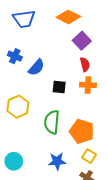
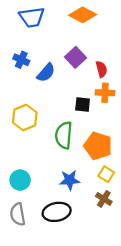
purple square: (82, 41) -> (76, 57), moved
black square: (59, 87) -> (83, 105), moved

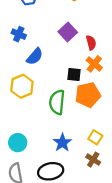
blue semicircle: (46, 73) -> (35, 56), moved
orange cross: (105, 93) -> (94, 64), turned 35
orange pentagon: (98, 146) -> (88, 95), moved, turned -30
blue star: (70, 180) -> (62, 143), turned -30

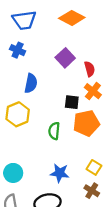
blue cross: (19, 34) -> (18, 50), moved
blue semicircle: (35, 56) -> (31, 83), turned -30
green semicircle: (57, 102) -> (54, 131), size x0.7
blue star: (62, 143) -> (60, 173), turned -30

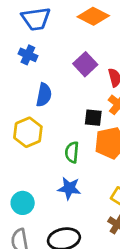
blue star: (60, 173) -> (69, 188), moved

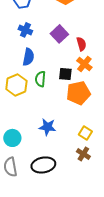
blue cross: (28, 55) -> (25, 30), moved
green semicircle: (72, 152) -> (40, 79), moved

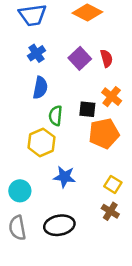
blue cross: (25, 30) -> (36, 53), turned 32
red semicircle: (81, 44) -> (106, 58), moved
yellow hexagon: (16, 85) -> (42, 142), moved

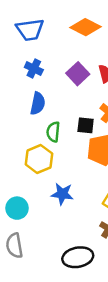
blue cross: (36, 53) -> (34, 69), turned -30
black ellipse: (59, 225) -> (78, 257), moved

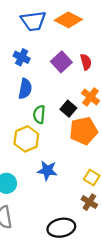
blue trapezoid: (30, 30) -> (33, 21), moved
black square: (86, 125) -> (68, 109), turned 35

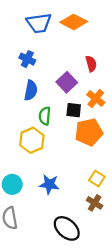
purple square: (61, 62) -> (67, 82), moved
black square: (68, 109) -> (74, 110), turned -35
blue star: (47, 170) -> (49, 184), moved
black ellipse: (61, 228) -> (67, 228), turned 52

